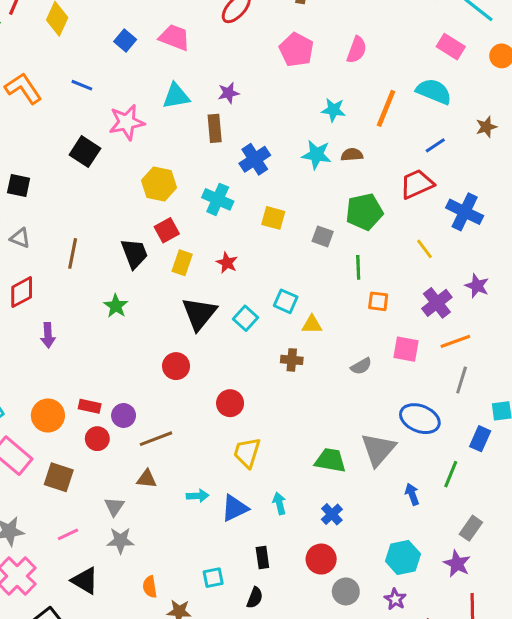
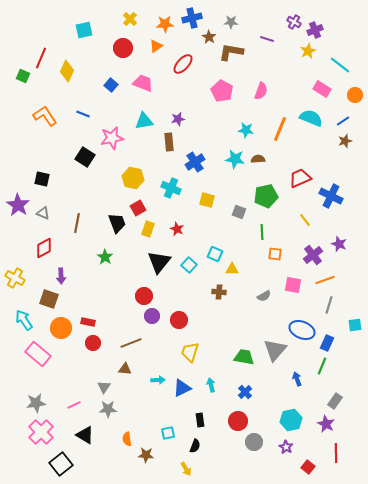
blue line: (435, 145) -> (343, 121), moved
purple circle: (124, 416) -> (152, 316), moved
blue rectangle: (480, 439) -> (327, 343), moved
brown square: (59, 477) -> (49, 299), moved

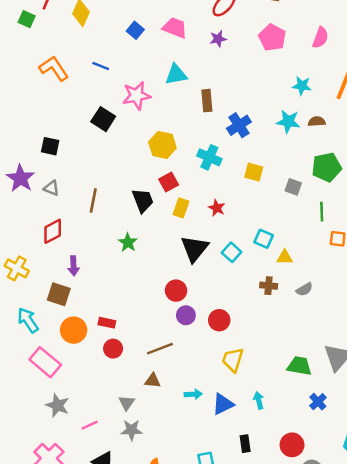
purple star: (178, 119) -> (218, 39), moved
gray semicircle: (264, 296) -> (304, 289), moved
blue cross: (245, 392) -> (318, 402), moved
gray star: (36, 403) -> (58, 405), moved, turned 30

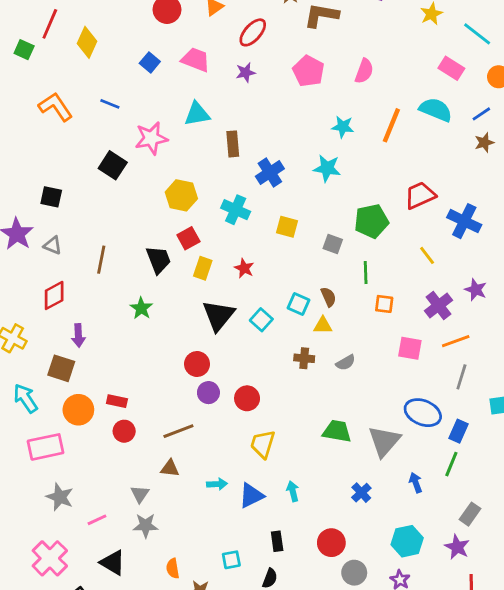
brown semicircle: (317, 122) -> (328, 297), moved, turned 70
pink rectangle: (45, 362) -> (46, 447), turned -52
green trapezoid: (299, 366) -> (337, 431), moved

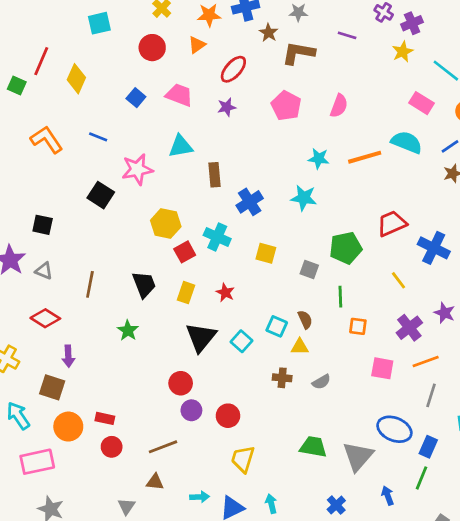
orange line: (391, 125) -> (365, 157), turned 52
red square: (188, 238) -> (185, 252), moved
red diamond: (54, 295) -> (45, 318), turned 60

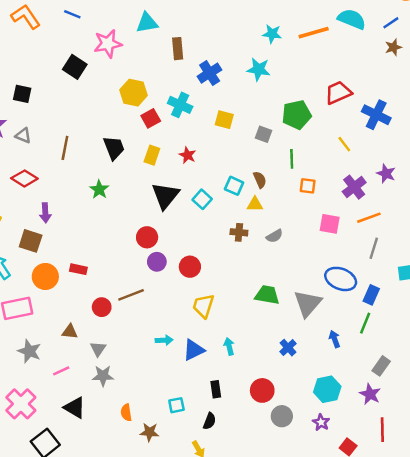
red circle: (112, 447) -> (102, 307), moved
brown triangle: (155, 482) -> (70, 332), moved

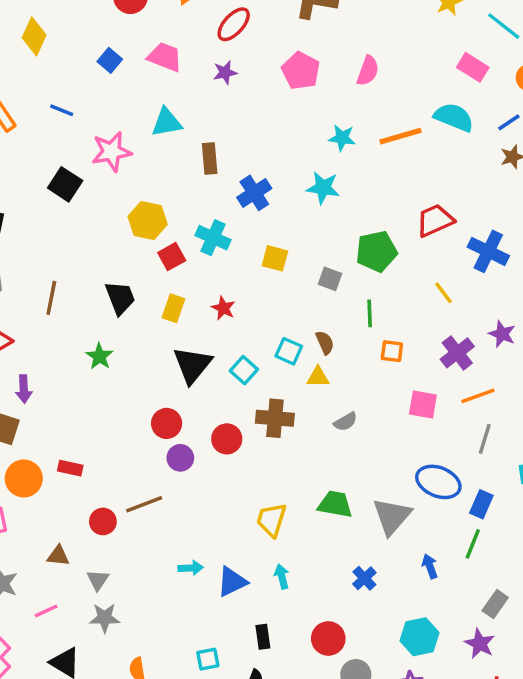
brown cross: (239, 232) -> (275, 418), moved, size x1.5
red circle: (190, 267) -> (227, 439), moved
yellow trapezoid: (203, 306) -> (271, 520), moved

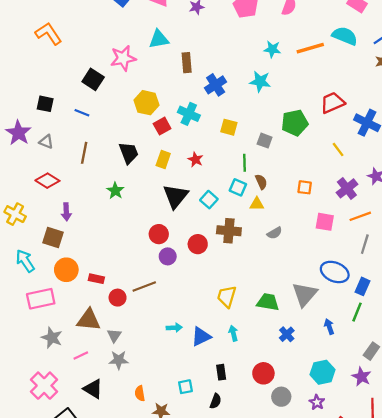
blue line: (62, 110) -> (82, 113), moved
green line: (370, 313) -> (245, 163), moved
red rectangle: (70, 468) -> (96, 279), moved
green trapezoid: (335, 504) -> (268, 302), moved
brown triangle: (58, 556) -> (89, 320), size x1.6

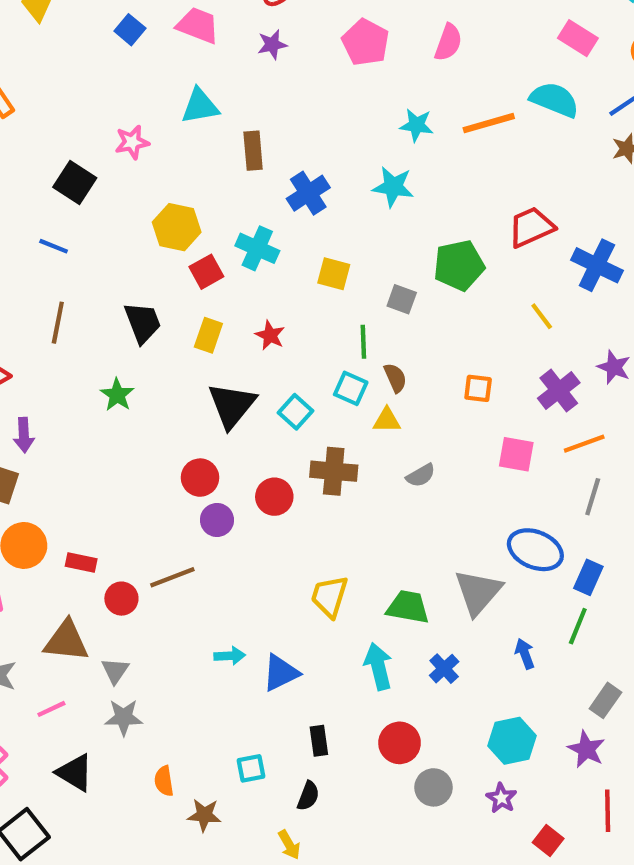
pink star: (123, 58) -> (132, 142), size x0.7
cyan arrow: (233, 333) -> (378, 666), moved, size x1.5

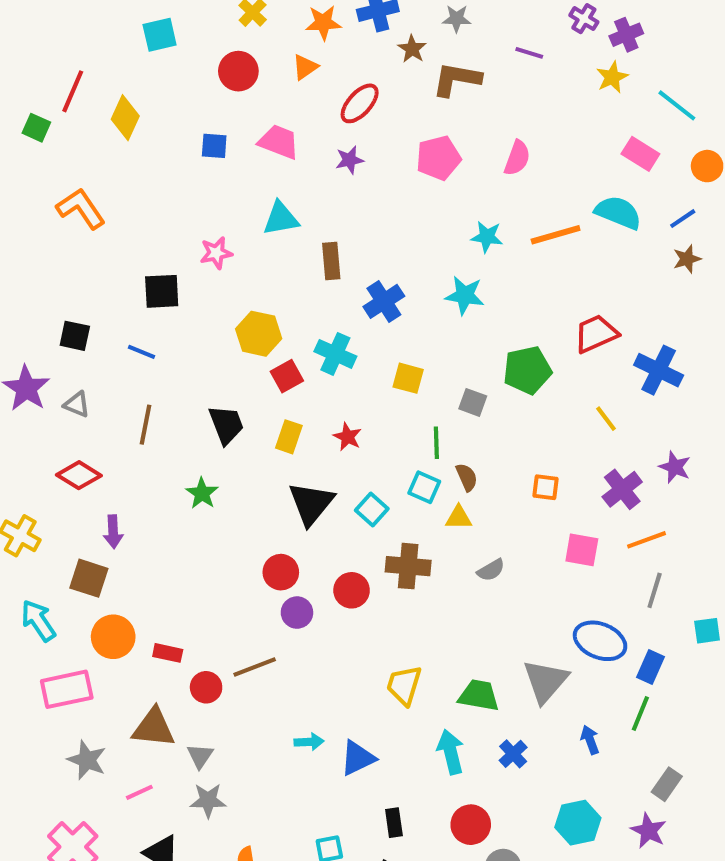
blue square: (130, 30) -> (214, 146), turned -36
pink pentagon: (366, 42) -> (438, 158), turned 30
black square: (75, 183) -> (162, 291), turned -36

